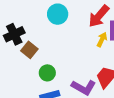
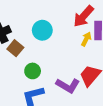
cyan circle: (58, 14) -> (42, 30), moved

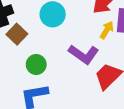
purple L-shape: (68, 86) -> (84, 54), moved

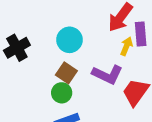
brown square: (17, 34) -> (66, 73), moved

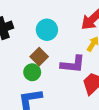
purple L-shape: (107, 74) -> (73, 64), turned -30

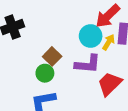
cyan circle: (47, 30) -> (91, 36), moved

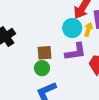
brown square: (52, 56) -> (44, 53), turned -35

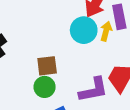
purple L-shape: (76, 52) -> (93, 90), moved

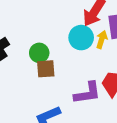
green circle: (45, 87) -> (39, 53), moved

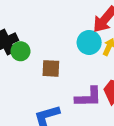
green circle: (39, 53) -> (20, 51), moved

